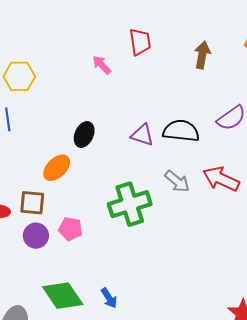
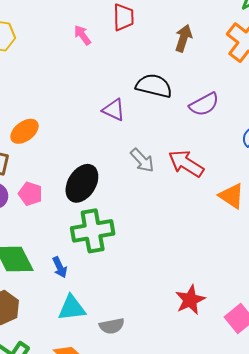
black semicircle: (181, 131) -> (154, 86), moved
black ellipse: (84, 134) -> (82, 183), moved, size x1.5
green cross: (130, 204) -> (93, 231), moved

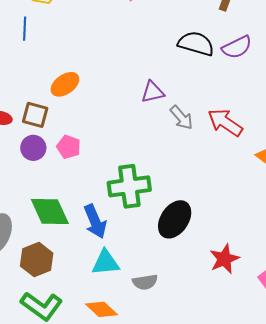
purple semicircle: (204, 104) -> (237, 47), moved
purple triangle: (114, 110) -> (153, 92), moved, turned -40
black ellipse: (82, 183) -> (175, 219), moved
blue arrow: (60, 267) -> (95, 221), size x1.6

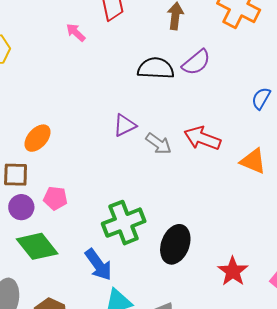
green diamond: (50, 211) -> (37, 246), moved

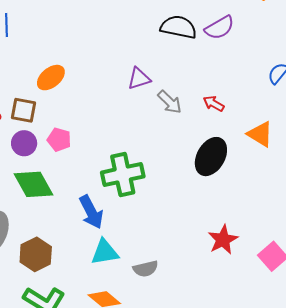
red arrow: (202, 138) -> (214, 104), size x0.6
black ellipse: (175, 244) -> (211, 157), moved

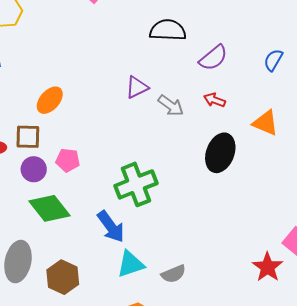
purple semicircle: (219, 28) -> (213, 58), moved
red star: (223, 240) -> (267, 267), moved

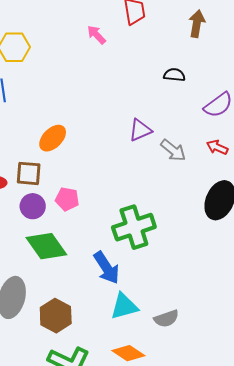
black semicircle: (168, 30) -> (174, 75), size x0.6

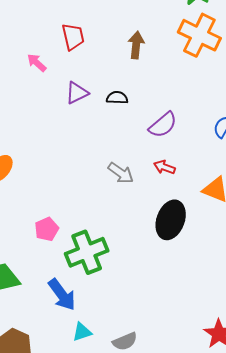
purple triangle: (140, 130) -> (77, 93), moved
pink pentagon: (67, 199) -> (47, 229), moved, turned -30
cyan triangle: (124, 306) -> (82, 332), size x0.7

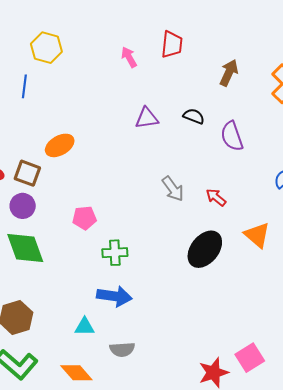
purple triangle: (77, 93) -> (147, 118), moved
purple semicircle: (163, 125) -> (232, 136), moved, turned 92
green cross: (87, 252) -> (115, 253), size x0.6
blue arrow: (62, 295) -> (114, 296), moved, turned -64

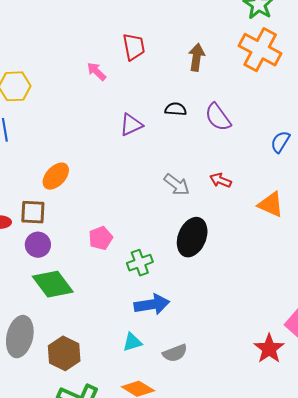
black ellipse: (205, 249) -> (192, 237), moved

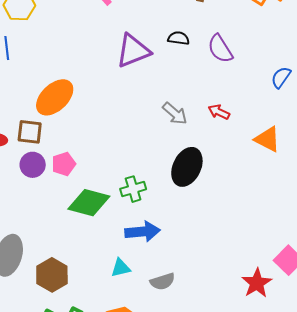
purple triangle: (131, 125) -> (133, 51), size x1.5
orange ellipse: (56, 176) -> (55, 97), size x1.4
pink pentagon: (101, 238) -> (64, 164), moved
green diamond: (53, 284) -> (89, 203), moved, turned -42

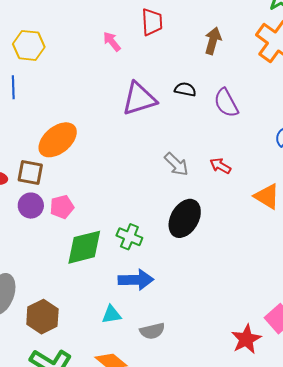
green cross: (133, 189) -> (129, 237), turned 35
green diamond: (89, 203) -> (84, 247), turned -33

